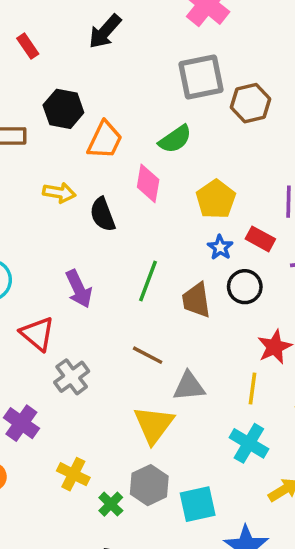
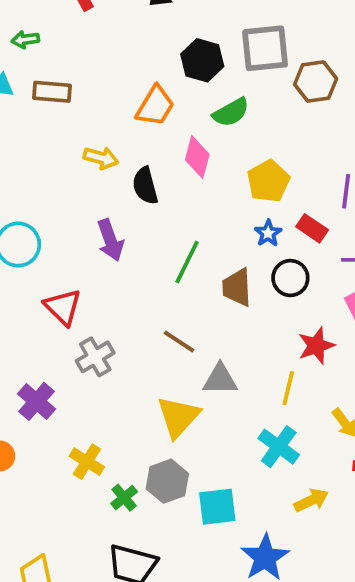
black hexagon: (63, 109) -> (202, 60), moved
purple arrow: (79, 289) -> (110, 240), moved

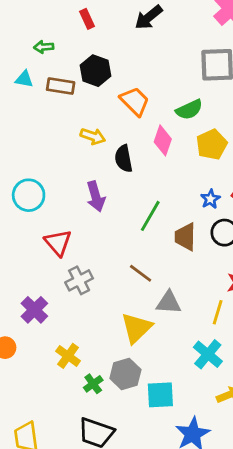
black hexagon: (202, 60) -> (95, 71), moved
orange trapezoid: (155, 106) -> (135, 101), turned -80
yellow pentagon: (268, 181) -> (212, 144), moved

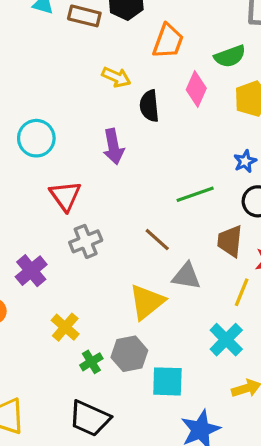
orange trapezoid: (135, 101) -> (168, 41), turned 60
green line: (150, 216) -> (195, 194), moved, turned 36
brown trapezoid: (185, 237) -> (230, 241), moved

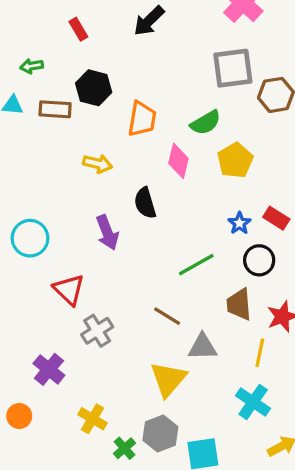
black semicircle: (149, 106) -> (145, 203), moved

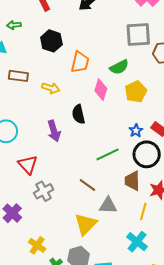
brown rectangle: (55, 109) -> (18, 76), moved
black circle: (259, 260) -> (147, 154), size x1.4

